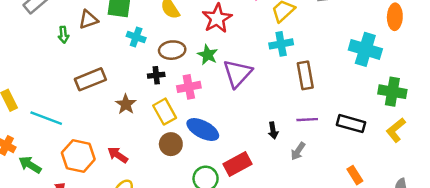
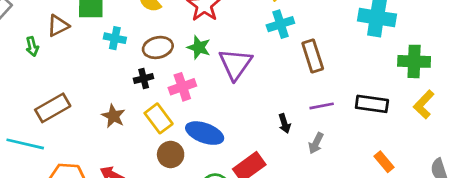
brown rectangle: (90, 79) -> (53, 108), moved

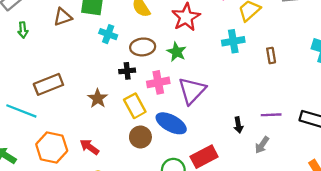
cyan cross: (280, 24) -> (233, 41), moved
green arrow: (32, 46) -> (23, 30), moved
brown rectangle: (313, 56) -> (271, 55), moved, size x0.6
purple triangle: (235, 64) -> (192, 91), moved

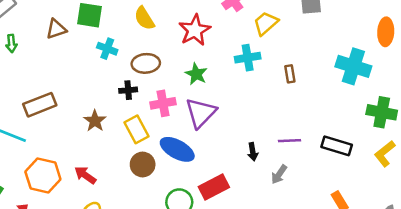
green star: (177, 52) -> (196, 74), moved

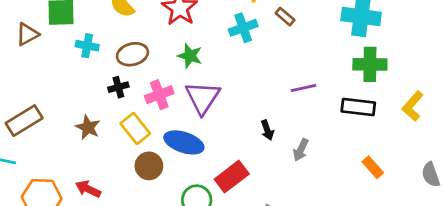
brown rectangle: (290, 74) -> (285, 17), moved, turned -30
green cross: (382, 112) -> (370, 64), moved
purple line: (290, 141) -> (303, 88), moved

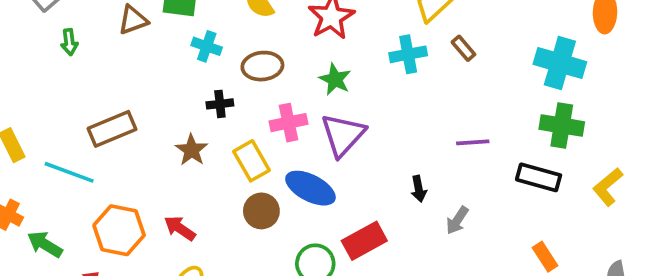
black cross: (118, 87) -> (220, 104), moved

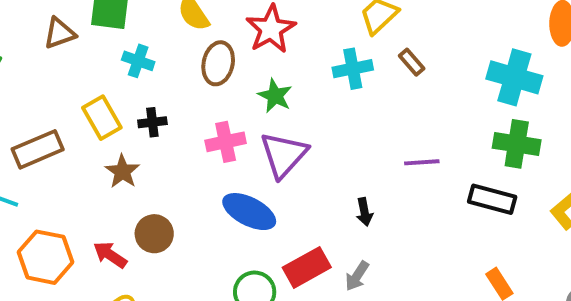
brown ellipse: (262, 66) -> (218, 63), moved, turned -72
yellow rectangle: (251, 161) -> (102, 118), moved
brown circle: (261, 211) -> (154, 234), moved
gray arrow: (457, 220) -> (357, 276), moved

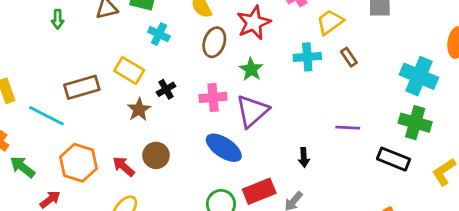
yellow rectangle: (102, 118) -> (129, 70), turned -36
black cross: (152, 122) -> (166, 89), moved, turned -30

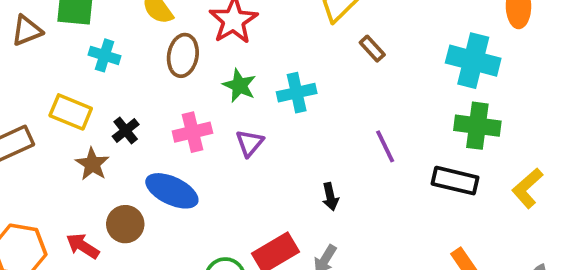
cyan cross: (307, 57) -> (297, 93), moved
purple triangle: (252, 111) -> (250, 143), size x0.6
purple line: (348, 128) -> (385, 146), turned 70
blue ellipse: (224, 148) -> (172, 191), moved

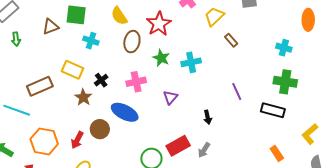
cyan cross: (473, 61) -> (284, 48), size x0.6
purple triangle: (250, 143) -> (170, 97), moved
yellow L-shape: (527, 188) -> (310, 134), moved
red arrow: (83, 246) -> (77, 140), turned -96

